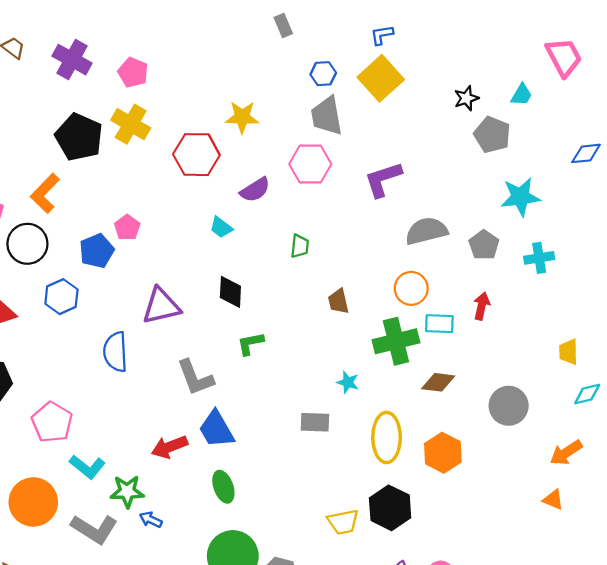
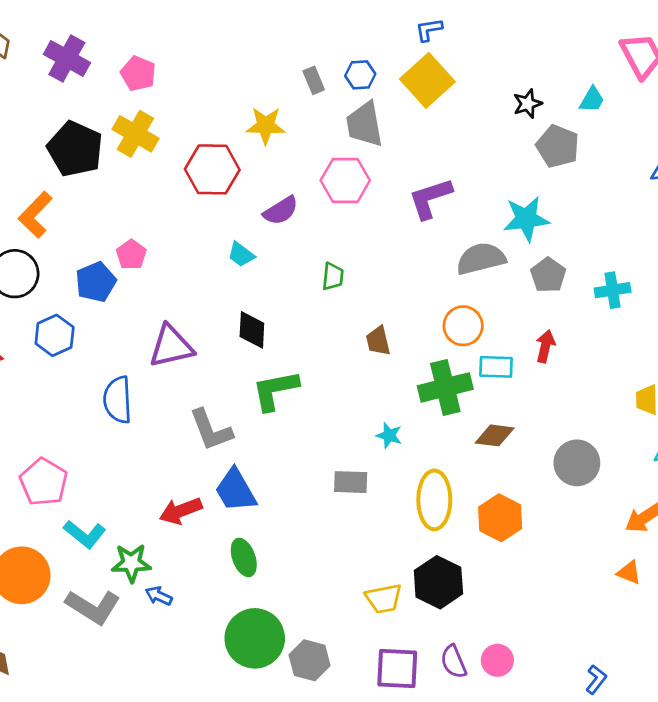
gray rectangle: (283, 26) -> (314, 80), moved
cyan star: (520, 197) -> (526, 219), moved
green L-shape: (250, 344) -> (275, 390), size x1.5

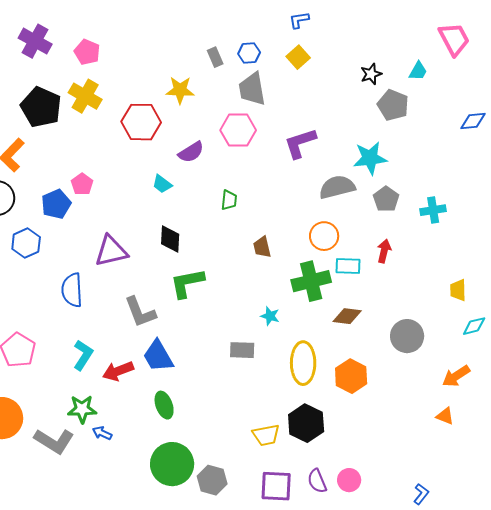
yellow square: (427, 80) -> (298, 57), size x0.6
cyan L-shape: (85, 534) -> (83, 355), moved, turned -96

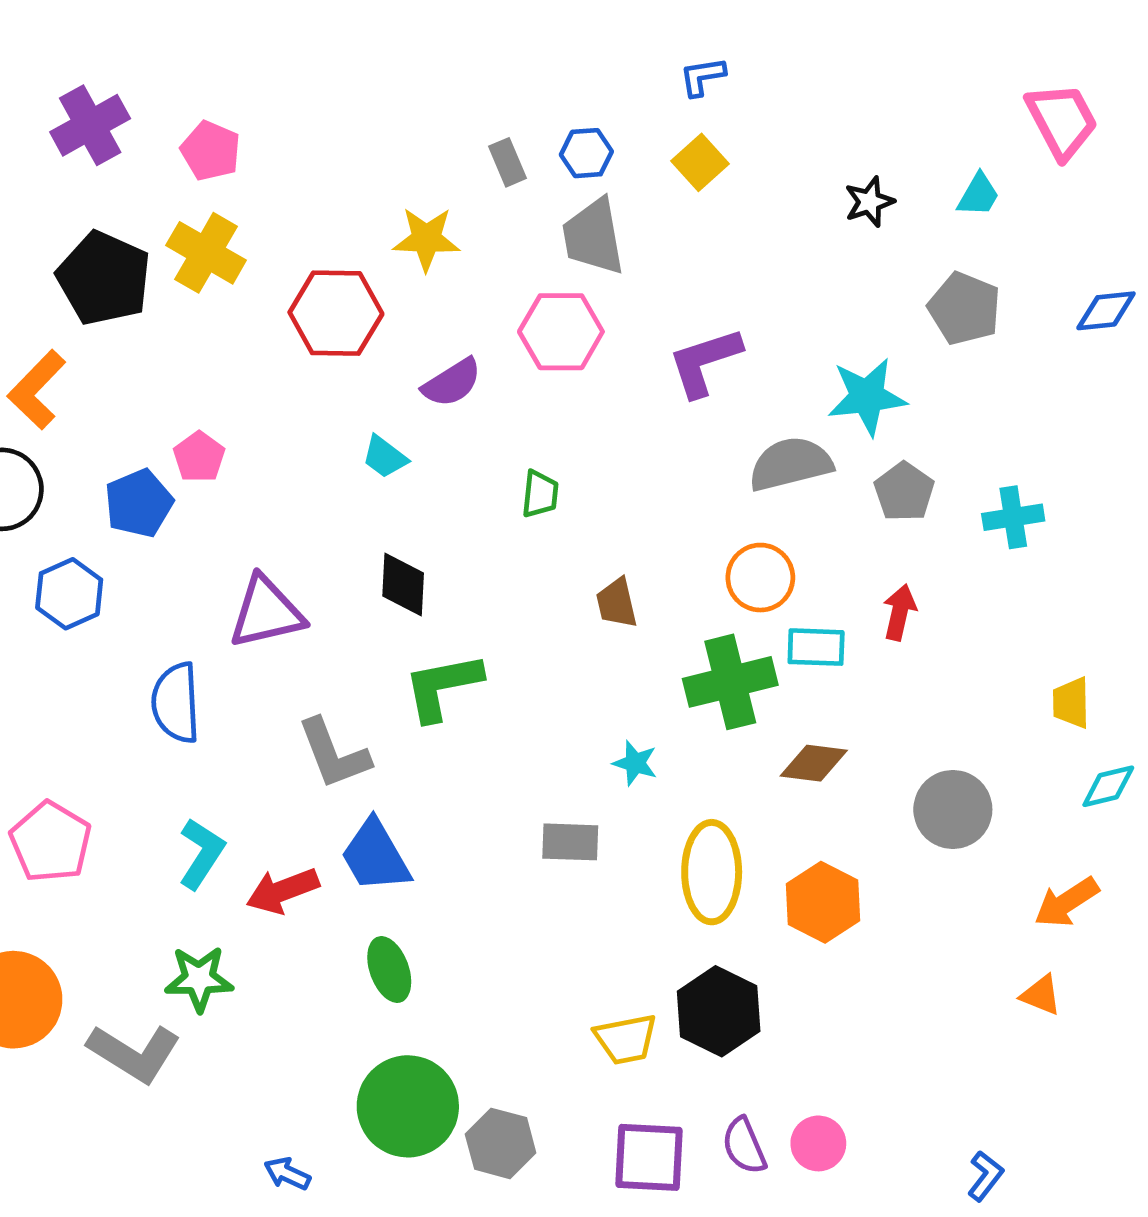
purple cross: (35, 41) -> (90, 125), turned 32
gray pentagon: (393, 105) -> (964, 308), moved
blue arrow: (102, 433) -> (287, 1174), moved

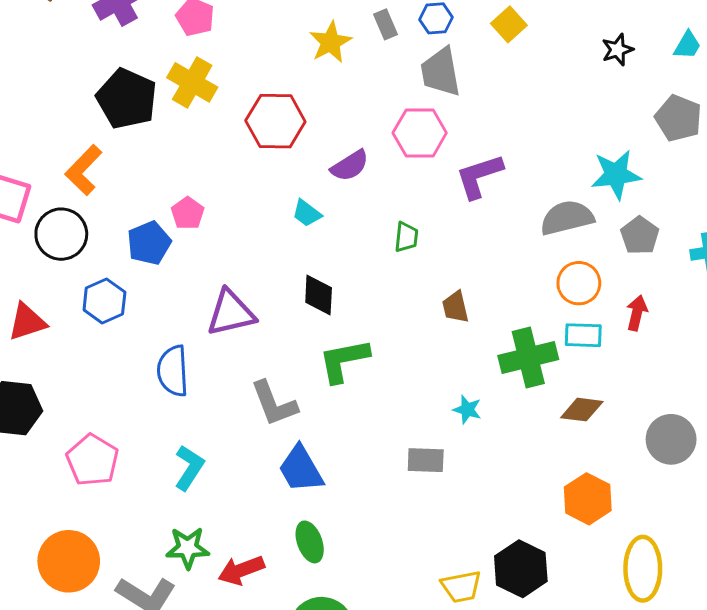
yellow star: (426, 239) -> (330, 42), moved, turned -30
purple L-shape: (705, 362) -> (479, 176), moved
orange circle: (760, 578) -> (579, 283), moved
yellow ellipse: (712, 872) -> (643, 569), moved
red arrow: (283, 891) -> (241, 570), moved

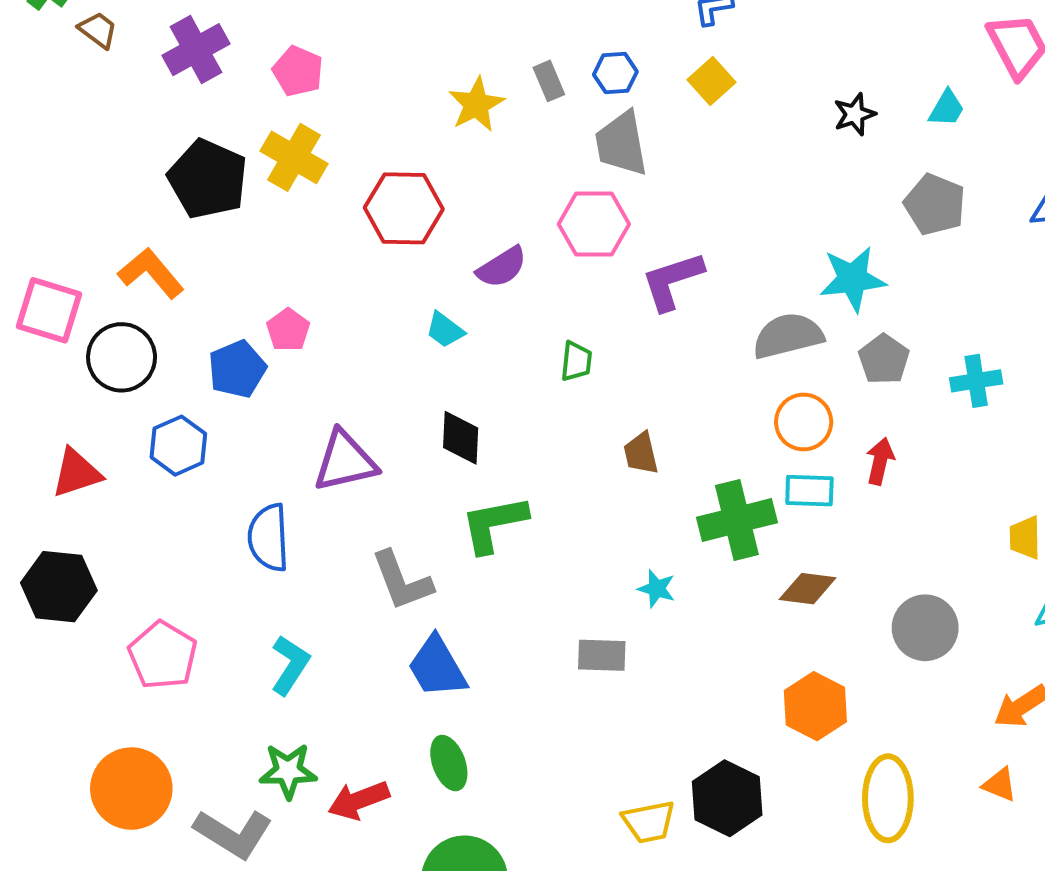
orange L-shape: (84, 170) -> (151, 273), turned 96

